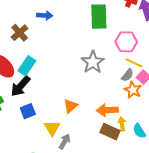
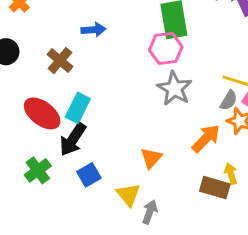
pink hexagon: (126, 42) -> (166, 48), moved
orange arrow: (107, 110) -> (206, 138), moved, turned 145

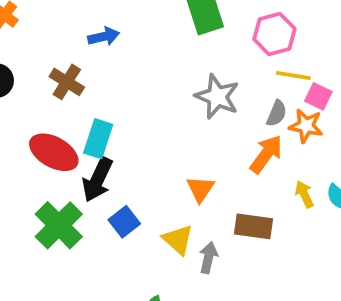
pink hexagon: (166, 48) -> (274, 34), moved
gray semicircle: (229, 100) -> (277, 113), moved
green cross: (38, 170) -> (59, 225), size x1.4
brown rectangle: (215, 188) -> (254, 226), moved

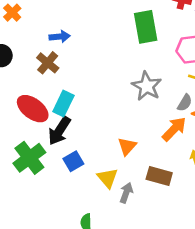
blue arrow: (104, 37) -> (60, 37), moved

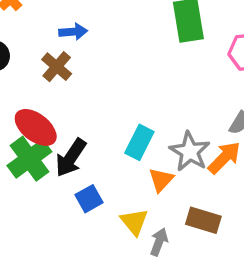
gray star: (147, 86) -> (190, 152), moved
cyan rectangle: (63, 104) -> (139, 142), moved
green cross: (29, 158) -> (29, 159), moved

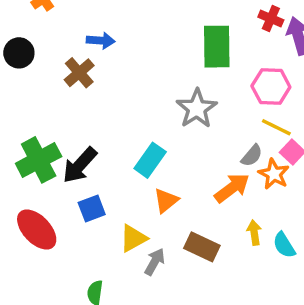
red ellipse: (36, 127) -> (37, 230), moved
gray star: (190, 152) -> (197, 108), moved
yellow triangle: (134, 222) -> (133, 238), turned 32

